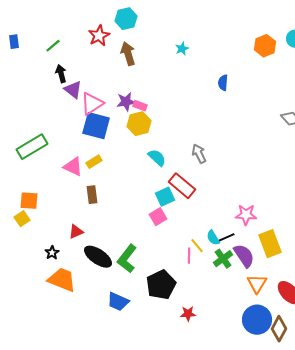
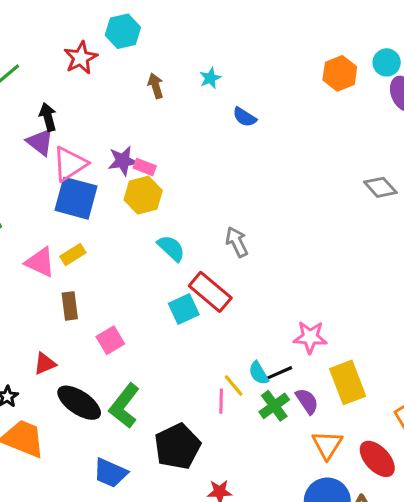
brown arrow: (128, 54) -> (156, 86), moved, size x0.7
black arrow: (61, 74) -> (48, 117), moved
blue semicircle: (223, 83) -> (245, 117), moved, turned -63
pink square: (158, 217) -> (110, 340), moved
purple semicircle: (244, 256) -> (307, 401), size x0.7

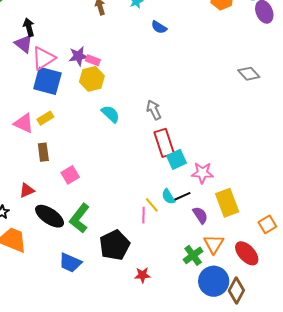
red rectangle: (210, 292) -> (164, 143), moved, turned 32
cyan square: (184, 309) -> (177, 159), moved
green cross: (274, 406) -> (193, 255), moved

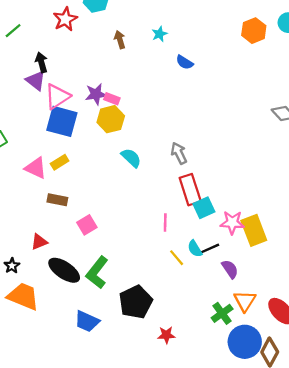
brown rectangle: (43, 152) -> (57, 200), turned -72
yellow rectangle: (227, 203) -> (254, 230), moved
pink line: (143, 215) -> (165, 223), moved

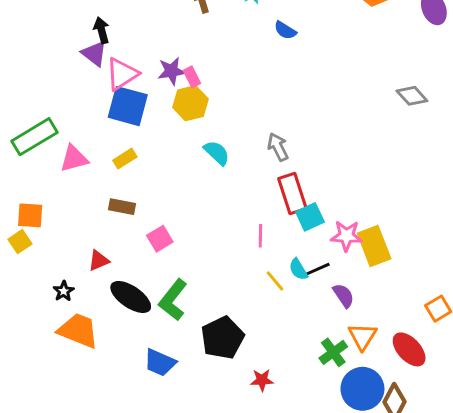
pink rectangle: (112, 99) -> (192, 77), turned 42
pink triangle: (36, 168) -> (74, 159), moved, turned -40

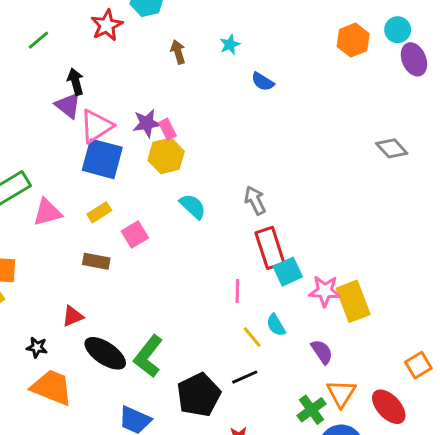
pink square: (160, 239) -> (135, 235), moved
black line: (317, 269) -> (245, 377), moved
black star: (64, 291) -> (37, 347), turned -30

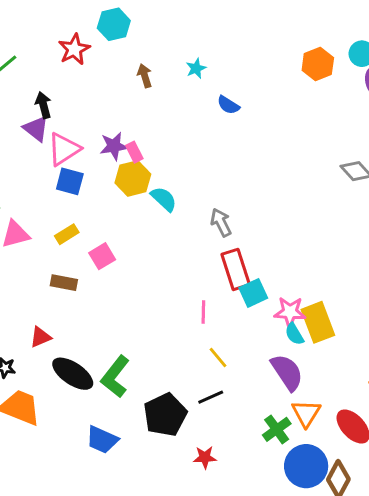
blue square: (102, 159) -> (70, 181), size x0.7
cyan semicircle: (193, 206) -> (164, 199), moved
cyan semicircle: (276, 325) -> (294, 334), moved
purple semicircle: (322, 352) -> (287, 372), size x1.5

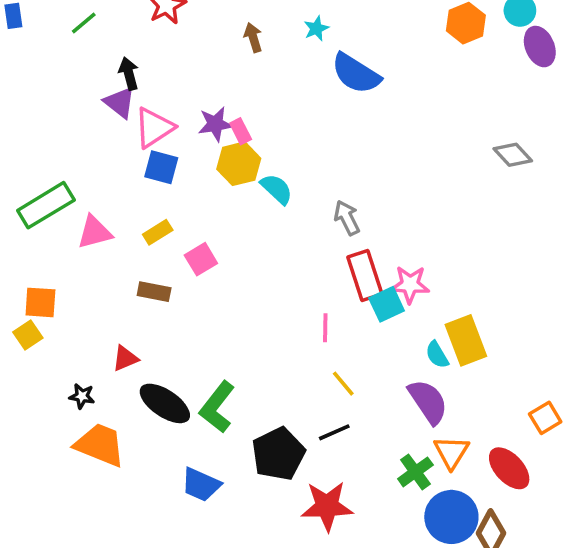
blue semicircle: (228, 105) -> (356, 74), size x1.8
pink star: (290, 312) -> (410, 284), moved
red star: (205, 457) -> (327, 506), size x1.8

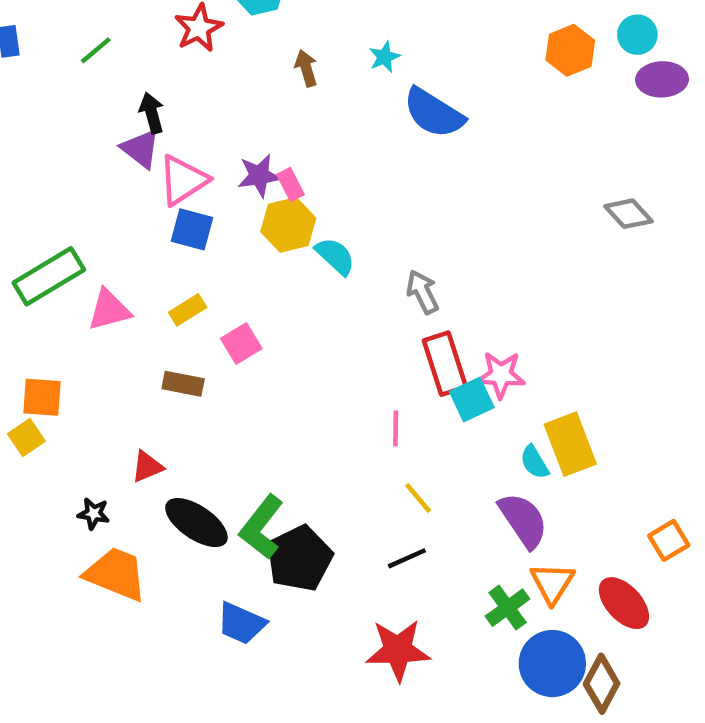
purple ellipse: (540, 47) -> (662, 79), turned -69
black pentagon: (278, 454) -> (299, 558), moved

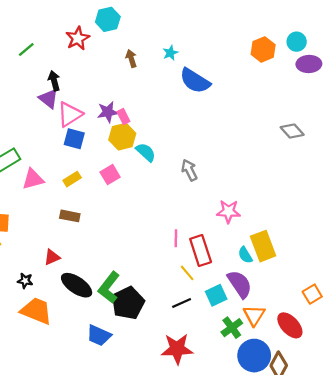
pink square: (241, 343) -> (110, 175), moved
red rectangle: (445, 364) -> (201, 251), moved
cyan square: (472, 399) -> (216, 295), moved

